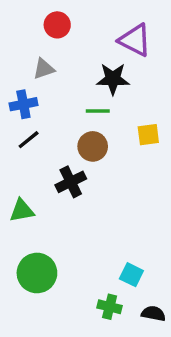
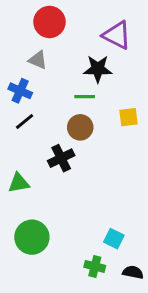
red circle: (57, 25) -> (49, 22), size x1.4
gray triangle: (44, 69) -> (38, 60), turned 42
blue cross: (23, 104) -> (20, 91), turned 35

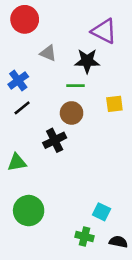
red circle: (49, 22) -> (25, 19), moved
gray triangle: (38, 60) -> (48, 53), moved
blue cross: (20, 91) -> (18, 80), turned 30

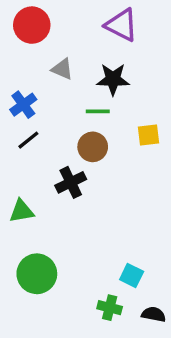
purple triangle: (104, 31) -> (121, 25), moved

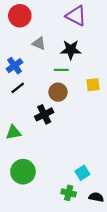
cyan square: (132, 275) -> (82, 173), turned 32

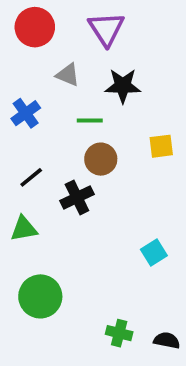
purple triangle: (76, 16) -> (106, 29), moved, turned 30
green line: (61, 70) -> (90, 121), moved
black line: (18, 88) -> (31, 177), moved
cyan square: (82, 173) -> (154, 252), moved

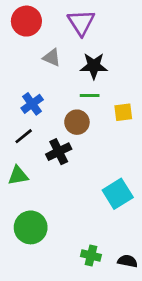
blue cross: (26, 113) -> (32, 104), moved
green line: (90, 121) -> (90, 95), moved
cyan square: (154, 252) -> (118, 194), size x1.5

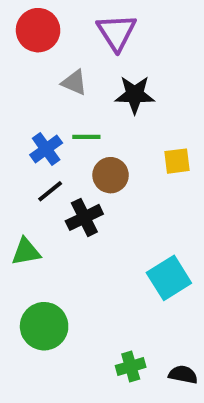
green line: (90, 95) -> (86, 137), moved
black line: (24, 136) -> (50, 191), moved
green cross: (91, 256) -> (131, 366), turned -30

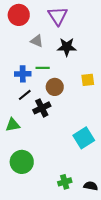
blue cross: (46, 149) -> (23, 74), turned 35

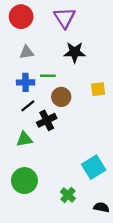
gray triangle: (37, 41) -> (27, 52), moved, turned -32
green triangle: (13, 125) -> (24, 139), moved
cyan square: (84, 138) -> (94, 167), moved
green cross: (65, 182) -> (68, 195), moved, turned -32

